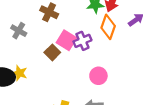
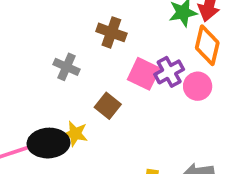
brown square: (52, 52) -> (108, 106), moved
pink circle: (98, 76) -> (198, 86), moved

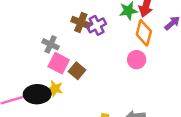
purple cross: (169, 72) -> (97, 25), moved
pink square: (144, 74) -> (59, 63), moved

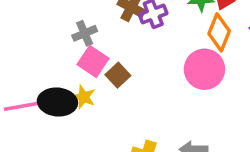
gray cross: (51, 44) -> (85, 33), turned 35
pink circle: (137, 60) -> (204, 69), size x1.5

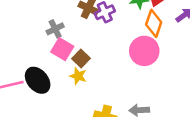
yellow star: (84, 97) -> (78, 76), moved
black ellipse: (57, 102) -> (38, 80), turned 48

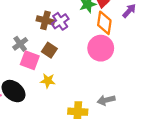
brown square: (81, 58) -> (49, 50), moved

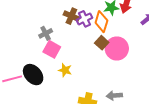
orange diamond: (104, 23) -> (101, 22), moved
brown square: (49, 50) -> (102, 43), moved

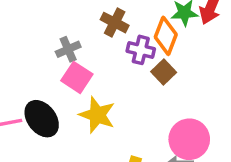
purple cross: (84, 19) -> (141, 50), moved, turned 35
pink circle: (117, 49) -> (189, 139), moved
yellow star: (65, 70) -> (97, 115), size x1.5

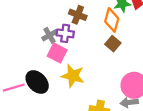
purple cross: (141, 50) -> (65, 33), moved

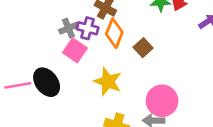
orange diamond: (112, 20) -> (114, 33), moved
yellow star: (73, 76) -> (108, 82), moved

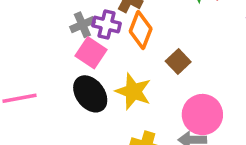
brown square: (143, 48) -> (178, 62), moved
black ellipse: (47, 82) -> (90, 94), moved

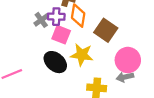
pink square: (91, 53) -> (61, 35), moved
brown square: (178, 62) -> (106, 30), size x1.5

